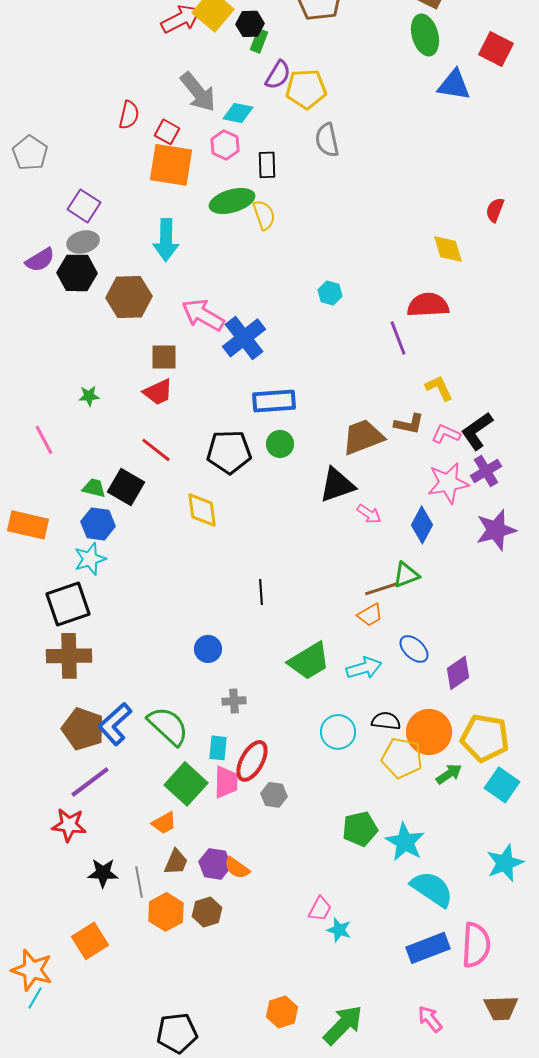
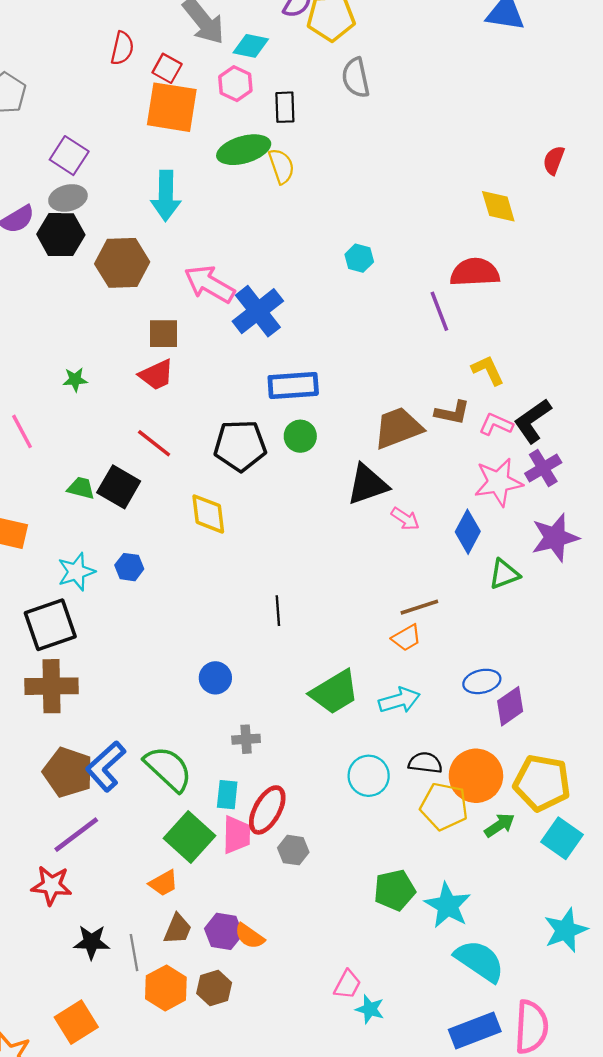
blue hexagon: (98, 524) -> (129, 567), moved, size x0.7
green triangle: (406, 575) -> (504, 574), moved
blue ellipse: (414, 649) -> (482, 681), moved, turned -56

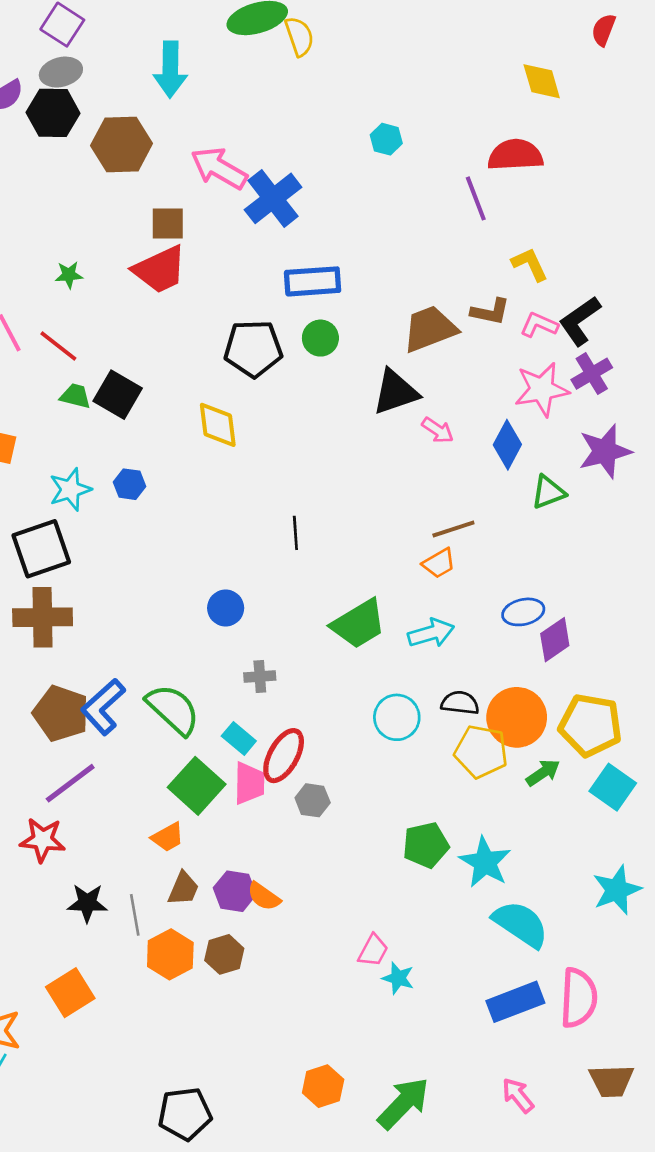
red trapezoid: (156, 375) -> (160, 270), size x1.4
red line: (154, 443) -> (58, 346), moved
cyan rectangle: (227, 795) -> (239, 738), turned -56

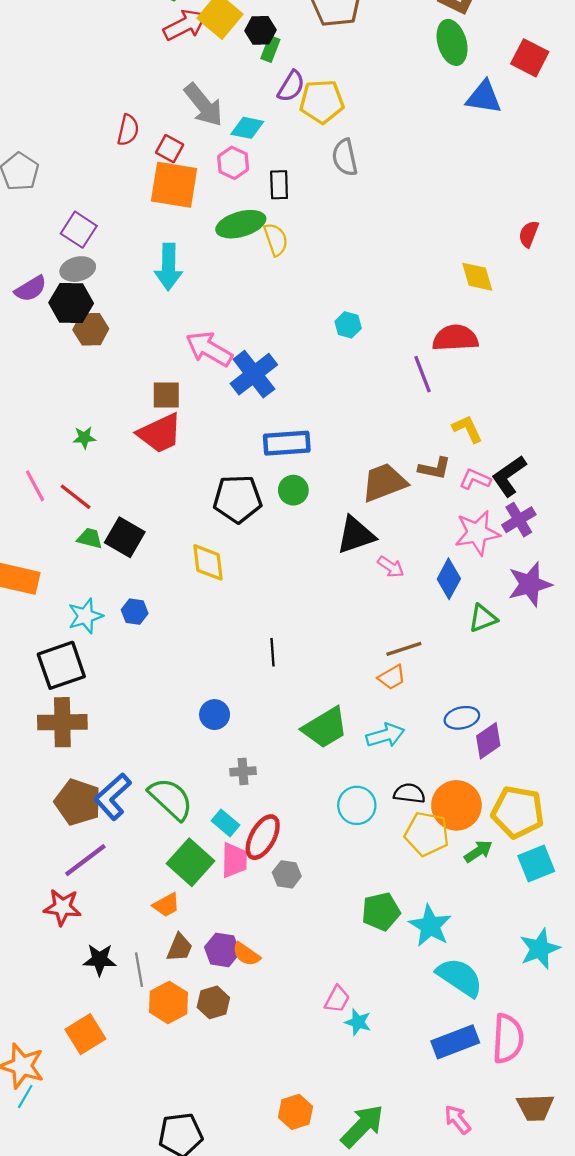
brown hexagon: (122, 144) -> (91, 329), moved, size x0.7
cyan square: (613, 787) -> (536, 863), turned 33

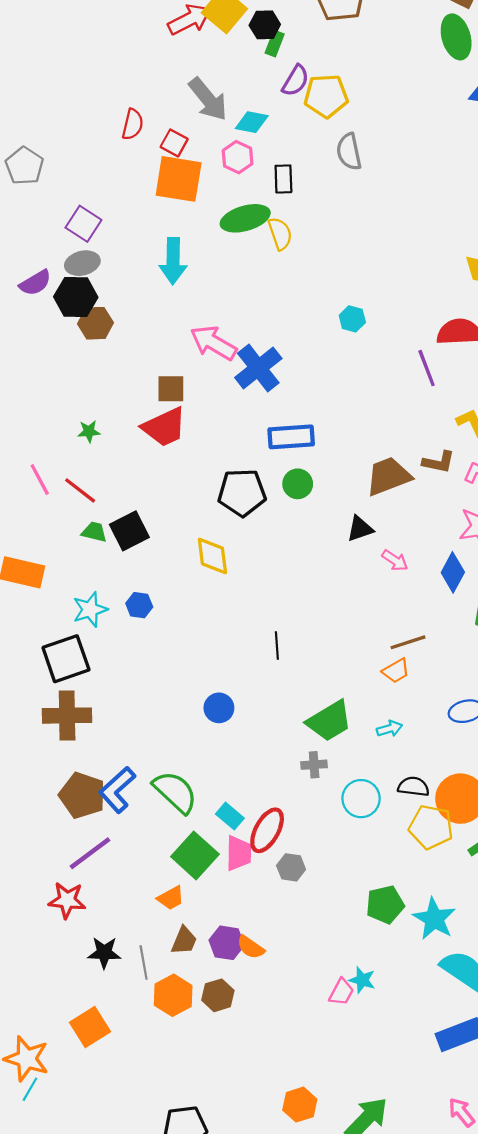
black triangle: (356, 535) -> (360, 529), size x0.7
black square: (125, 537) -> (129, 531), turned 33
cyan arrow: (385, 735) -> (389, 729), size x0.7
gray cross: (243, 771) -> (314, 765), moved
cyan star: (358, 1022) -> (362, 980), moved

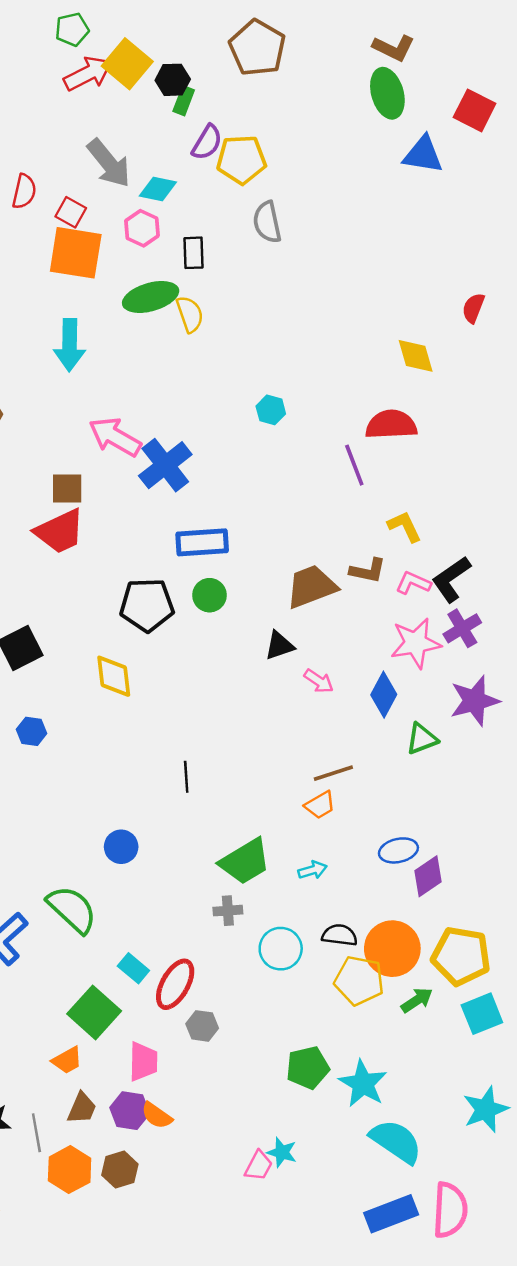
green semicircle: (175, 792) -> (72, 909), moved
pink trapezoid: (239, 853) -> (143, 1062), moved

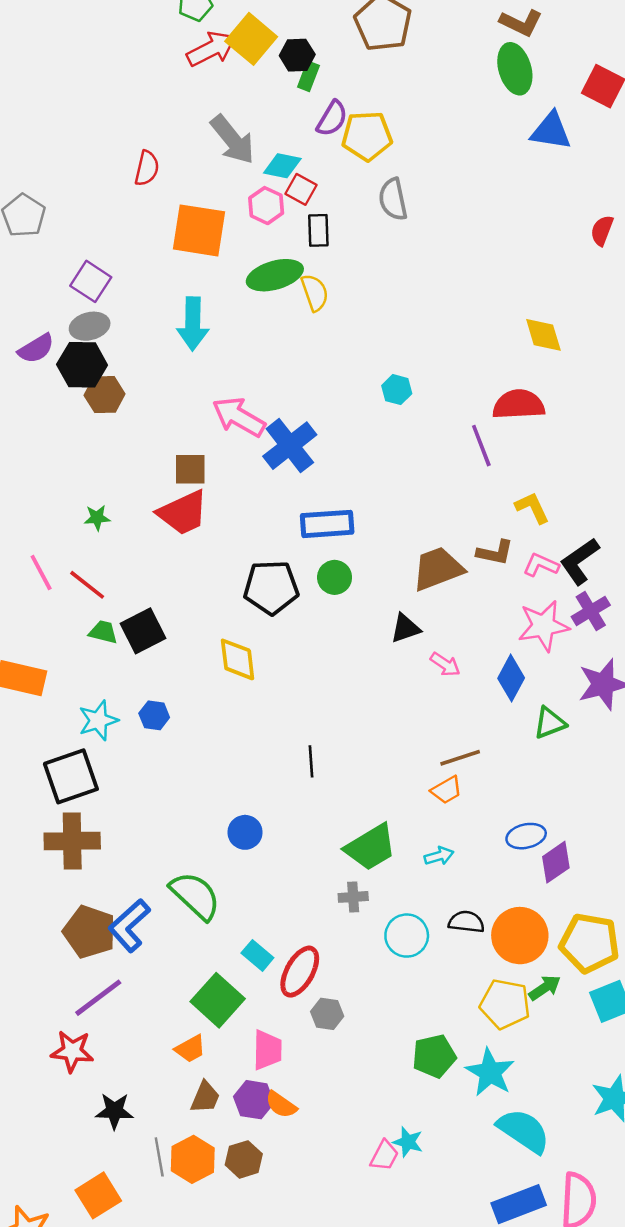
red square: (71, 212) -> (301, 189), moved
red semicircle: (473, 308) -> (602, 230), moved
yellow pentagon: (359, 981) -> (505, 1004), moved
gray line: (36, 1133) -> (159, 1157), moved

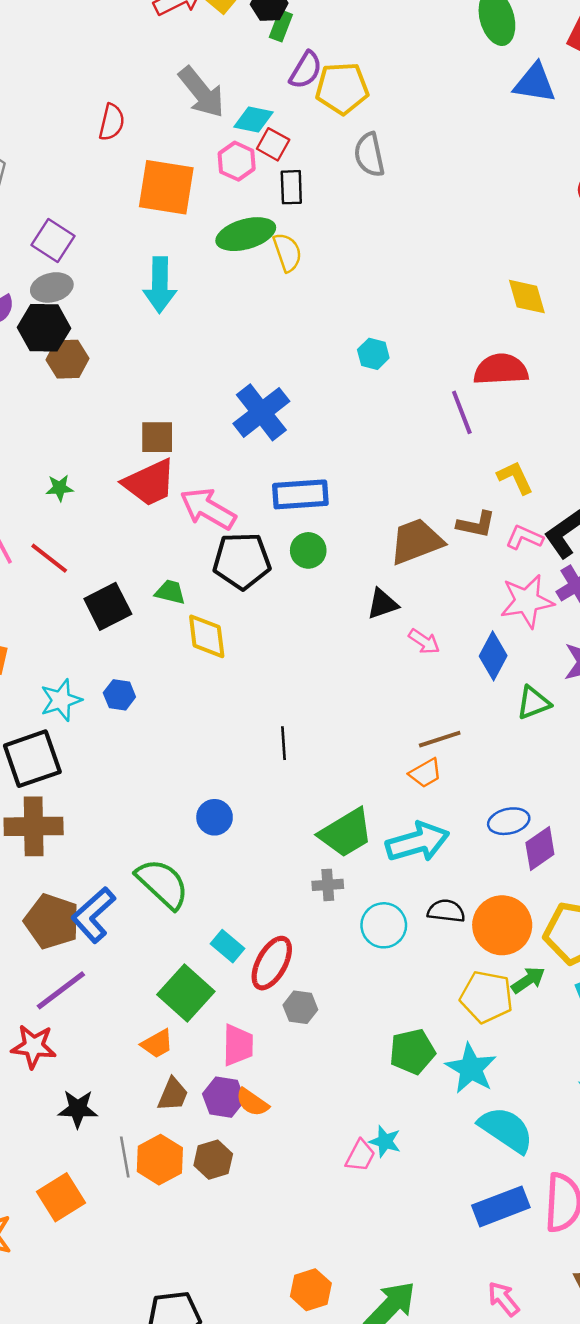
pink arrow: (239, 417) -> (208, 509), moved
green trapezoid: (103, 632) -> (170, 592), moved
cyan arrow: (439, 856) -> (418, 842), size x2.0

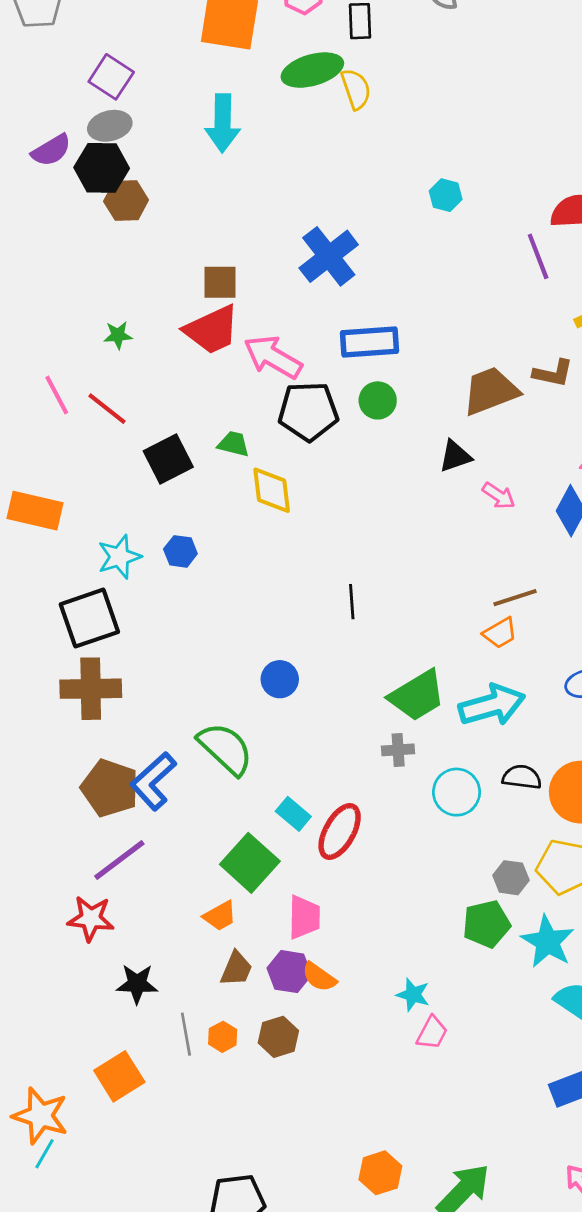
gray hexagon: (300, 1007) -> (511, 878), moved
cyan star: (385, 1141) -> (413, 995), moved
orange hexagon: (160, 1160) -> (223, 1037), size x0.6

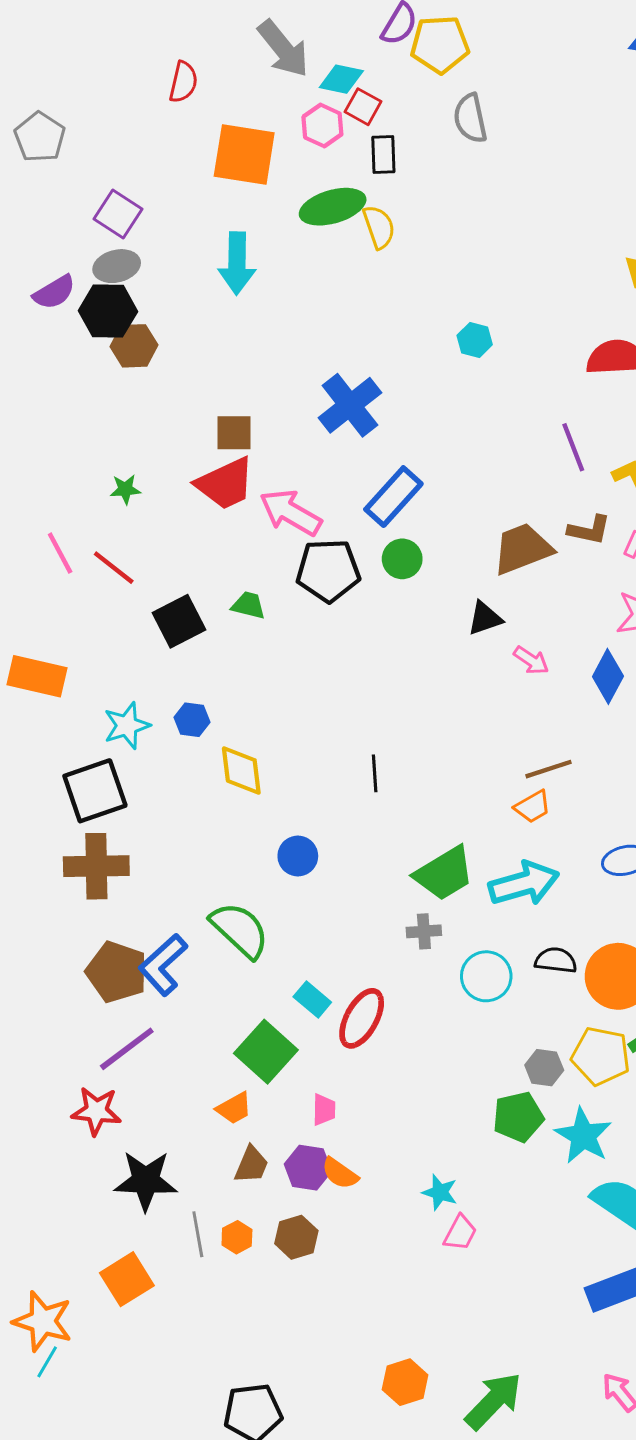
purple line: (538, 256) -> (573, 447), moved
blue rectangle: (370, 342) -> (393, 497), turned -44
yellow diamond: (272, 490) -> (241, 770), moved
pink trapezoid: (304, 917) -> (324, 1110), size x0.7
black star: (137, 984) -> (146, 1181), size x1.4

